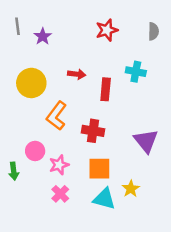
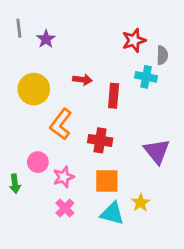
red star: (107, 30) -> (134, 40), moved
gray semicircle: (153, 31) -> (162, 55), moved

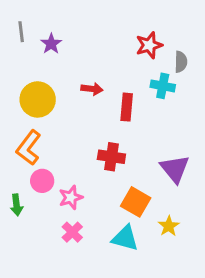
orange L-shape: (61, 124) -> (29, 148), moved
orange square: (107, 181) -> (136, 202), moved, turned 30
yellow star: (141, 203) -> (169, 226), moved

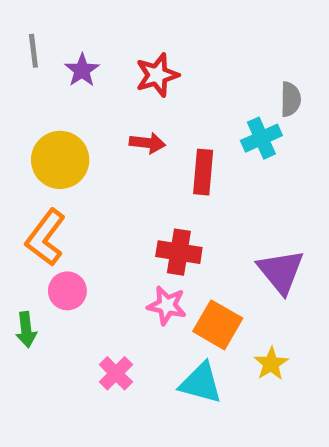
red star: (149, 45) -> (157, 75), moved
cyan cross: (163, 86) -> (261, 138), turned -35
pink star: (71, 197) -> (167, 305), moved, turned 30

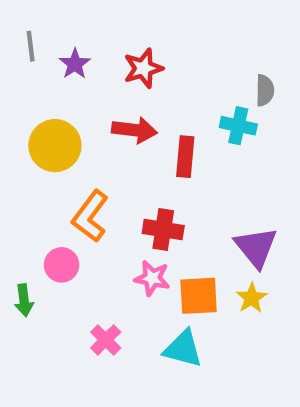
cyan cross: (261, 138) -> (238, 126), turned 36
red arrow: (147, 143) -> (134, 130), size x1.4
orange L-shape: (46, 238) -> (90, 216), moved
orange square: (218, 325) -> (199, 296), turned -33
yellow star: (271, 364) -> (252, 298), moved

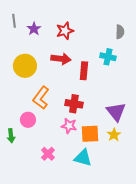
gray semicircle: (265, 90) -> (120, 32), moved

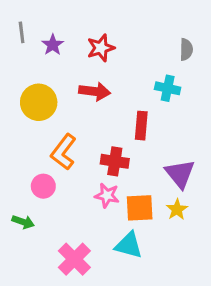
red rectangle: (84, 71) -> (141, 126), moved
green arrow: (11, 136) -> (23, 222), moved, turned -64
pink cross: (48, 154) -> (74, 259), moved, size x1.5

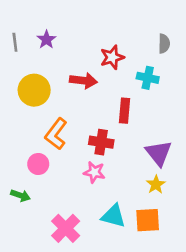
gray line: (22, 32) -> (15, 42), moved
red star: (101, 48) -> (112, 57), moved
orange square: (140, 208) -> (148, 220), moved

